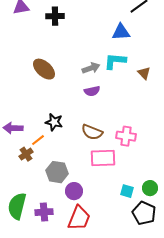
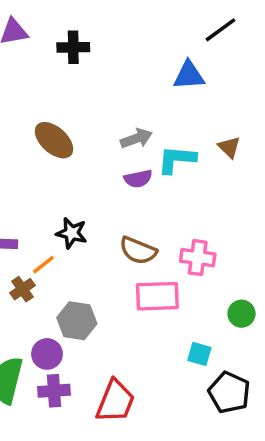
cyan L-shape: (115, 61) -> (177, 159), moved
green circle: (150, 188) -> (241, 314), moved
purple circle: (74, 191) -> (47, 354), moved

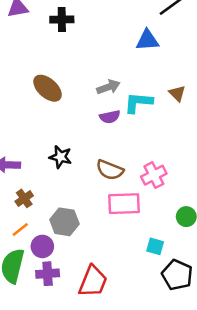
pink cross: (198, 258) -> (154, 175), turned -35
orange line: (43, 265) -> (20, 230), moved

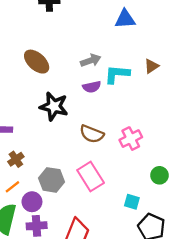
brown triangle: (177, 93) -> (151, 66), turned 42
black star: (60, 157) -> (54, 106), moved, size x1.4
pink rectangle: (124, 204) -> (91, 176), moved, turned 60

